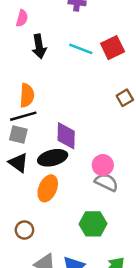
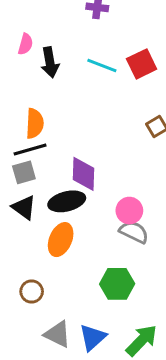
pink semicircle: (22, 18) -> (25, 44), moved
gray square: (18, 135) -> (24, 172), turned -30

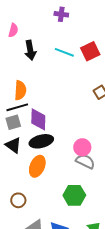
pink semicircle: (25, 44) -> (13, 30), moved
purple diamond: (84, 174) -> (38, 119), moved

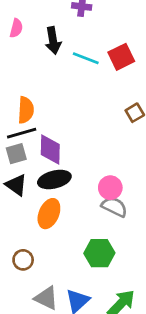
black arrow: (30, 50) -> (53, 40), moved

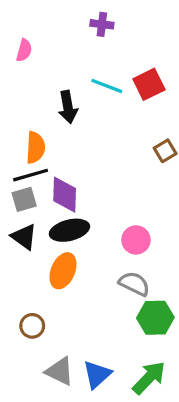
black arrow: (53, 40) -> (68, 107), moved
gray semicircle: (114, 207) -> (134, 284), moved
green hexagon: (99, 253) -> (155, 318), moved

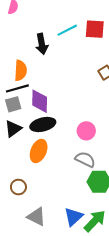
red square: (149, 84) -> (95, 29), turned 30
cyan line: (107, 86) -> (67, 30), turned -48
black triangle: (24, 237) -> (13, 129), turned 48
blue triangle: (97, 375) -> (74, 217), moved

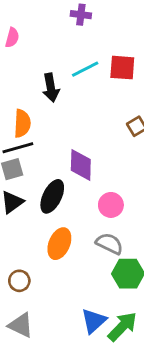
purple diamond: (40, 101) -> (81, 165), moved
black ellipse: (43, 124) -> (52, 196), turned -50
orange ellipse: (39, 151) -> (59, 244), moved
gray triangle: (36, 217) -> (21, 325), moved

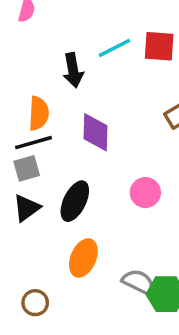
purple diamond: (81, 165) -> (95, 132), moved
pink circle: (111, 205) -> (145, 193), moved
gray semicircle: (109, 244) -> (138, 282), moved

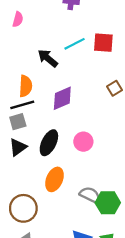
black arrow: (73, 70) -> (48, 58), turned 140
purple diamond: (95, 132) -> (62, 98), turned 65
pink circle: (145, 193) -> (83, 142), moved
brown circle: (35, 303) -> (23, 208), size x1.6

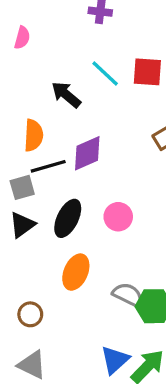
cyan line: (74, 44) -> (105, 73), turned 70
black line: (22, 105) -> (48, 166), moved
brown circle: (23, 208) -> (30, 314), size x0.6

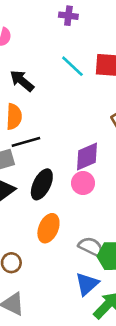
black arrow: (66, 95) -> (22, 81), moved
purple diamond: (87, 153) -> (87, 156), moved
blue triangle: (115, 360) -> (87, 284), moved

